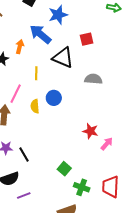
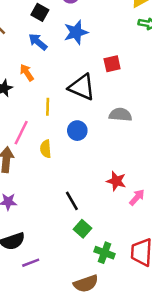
blue arrow: (40, 34) -> (38, 42), moved, size x0.7
orange arrow: (20, 47) -> (27, 73), turned -48
blue circle: (54, 98) -> (77, 131), moved
black line: (24, 155) -> (72, 201), moved

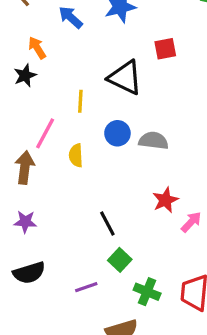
orange arrow: (27, 73) -> (37, 48), moved
gray semicircle: (120, 115) -> (153, 141), moved
red star: (116, 181) -> (165, 200), turned 30
purple line: (31, 263) -> (86, 287), moved

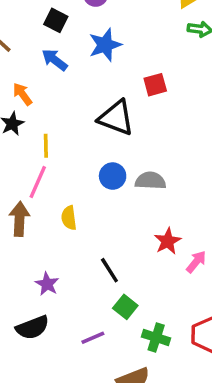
yellow line: (80, 101) -> (46, 146), moved
yellow semicircle: (76, 155) -> (69, 218), moved
purple star: (25, 222) -> (47, 284), moved, turned 30

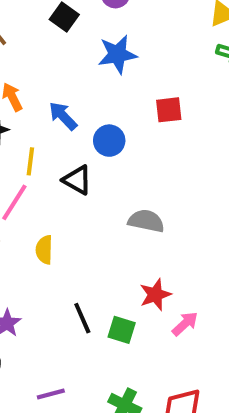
blue arrow: (55, 60) -> (63, 116), moved
black triangle: (116, 118) -> (77, 180), moved, size x0.7
blue circle: (113, 176) -> (109, 141), moved
green square: (125, 307) -> (122, 330), moved, turned -30

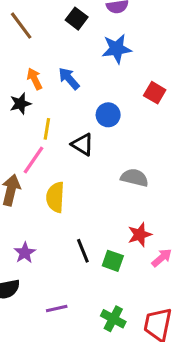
red square: (169, 110) -> (155, 93), turned 35
blue arrow: (63, 116) -> (69, 79), moved
yellow semicircle: (44, 250) -> (55, 197), size x1.4

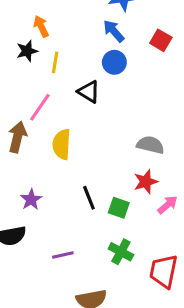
blue arrow: (69, 79) -> (114, 31), moved
yellow line: (47, 129) -> (55, 62), moved
gray semicircle: (134, 178) -> (150, 145), moved
green cross: (113, 319) -> (121, 252), moved

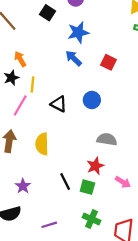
blue circle: (114, 62) -> (92, 100), moved
pink line: (40, 107) -> (20, 105), moved
red star: (146, 182) -> (95, 166), moved
pink arrow: (168, 205) -> (123, 182), turned 77

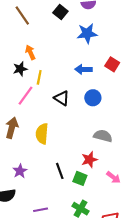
blue arrow: (74, 58) -> (83, 69), moved, turned -49

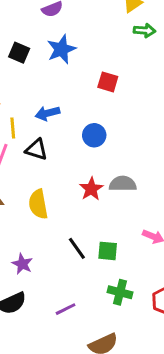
black square: (60, 12) -> (19, 53), moved
blue arrow: (83, 69) -> (48, 113), moved
black triangle: (62, 98) -> (36, 150), moved
red star: (89, 160) -> (91, 189), moved

